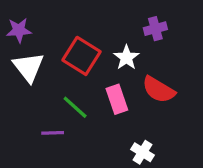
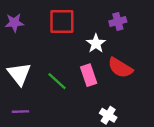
red square: (82, 56) -> (62, 22), moved, turned -32
white triangle: (29, 67) -> (19, 74), moved
purple line: (53, 133) -> (20, 112), moved

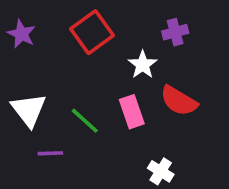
red square: (62, 22) -> (92, 32), turned -36
purple star: (14, 23) -> (21, 34), turned 30
purple line: (20, 112) -> (50, 153), moved

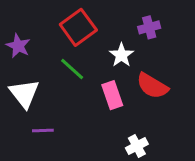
purple star: (21, 34) -> (18, 46), moved
green line: (85, 121) -> (72, 69), moved
white cross: (161, 171) -> (137, 146), turned 30

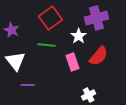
purple cross: (149, 27) -> (97, 18), size x1.6
green line: (72, 69) -> (47, 45), turned -36
red semicircle: (152, 86) -> (99, 56), turned -80

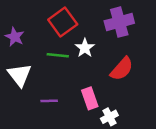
white star: (79, 36) -> (85, 48), moved
pink rectangle: (73, 62) -> (90, 98), moved
purple line: (28, 85) -> (49, 101), moved

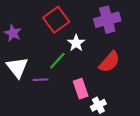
green line: (58, 55) -> (57, 61), moved, turned -54
purple line: (49, 101) -> (41, 80), moved

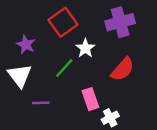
purple star: (13, 33) -> (26, 45), moved
purple line: (41, 80) -> (41, 103), moved

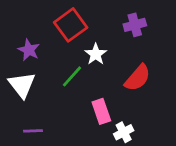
purple cross: (120, 22) -> (135, 25), size x0.7
purple line: (41, 103) -> (33, 131), moved

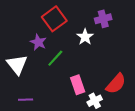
purple star: (29, 50) -> (38, 42), moved
white star: (96, 54) -> (85, 37), moved
red semicircle: (138, 78) -> (116, 84), moved

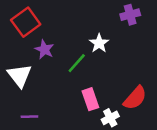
red square: (54, 19) -> (26, 22), moved
purple cross: (103, 19) -> (130, 15), moved
green line: (55, 58) -> (77, 63), moved

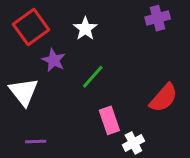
white star: (99, 43) -> (85, 29), moved
red semicircle: (135, 98) -> (164, 98), moved

